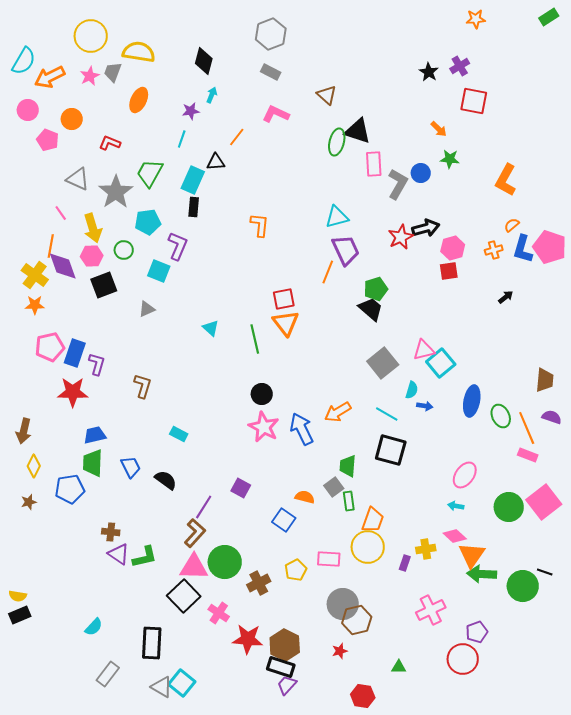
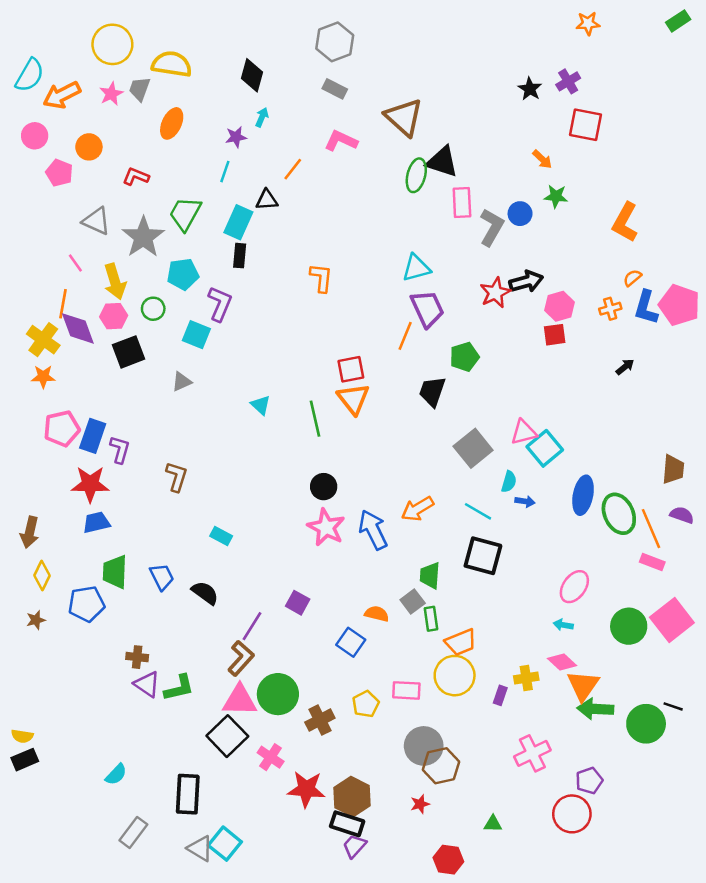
brown triangle: (327, 95) -> (404, 117), size x1.6
black trapezoid: (371, 309) -> (432, 391), moved, turned -112
green ellipse: (501, 416) -> (619, 514), size x1.4
blue trapezoid: (95, 435) -> (96, 522), moved
orange trapezoid: (373, 520) -> (461, 642), turned 48

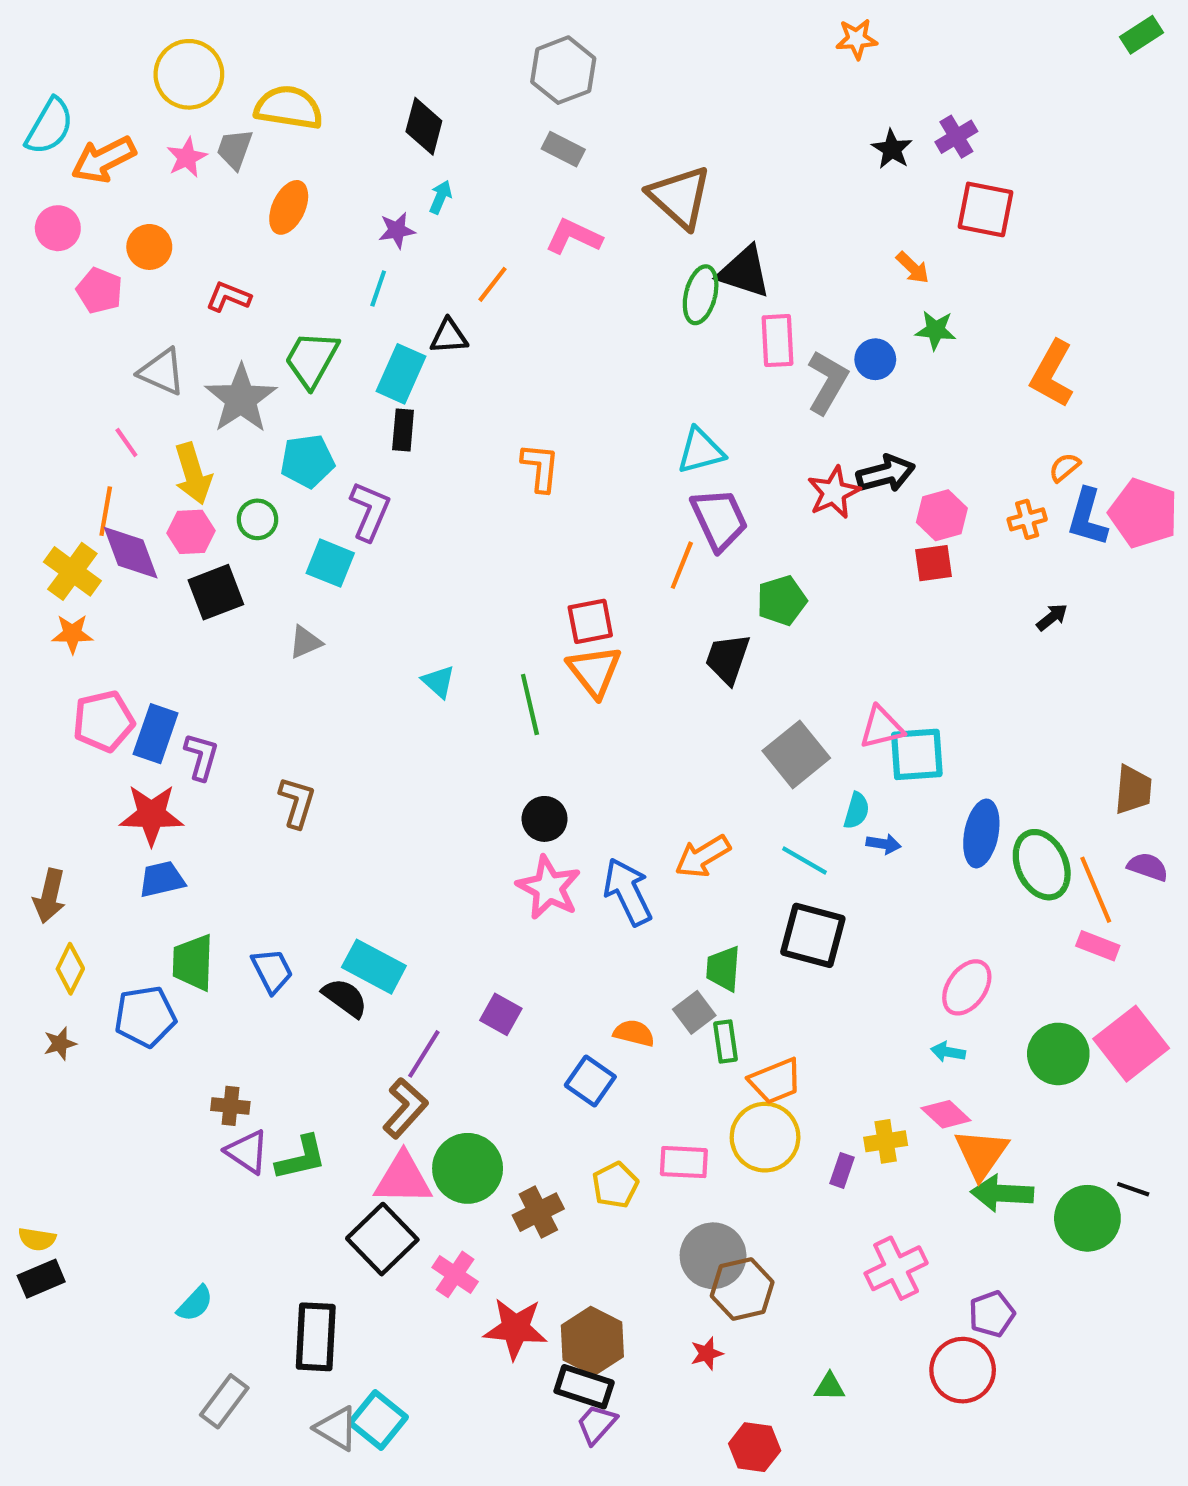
orange star: (588, 23) -> (857, 39), moved
cyan square: (545, 448) -> (917, 754), turned 36
cyan rectangle: (221, 536) -> (374, 967), moved, size x1.6

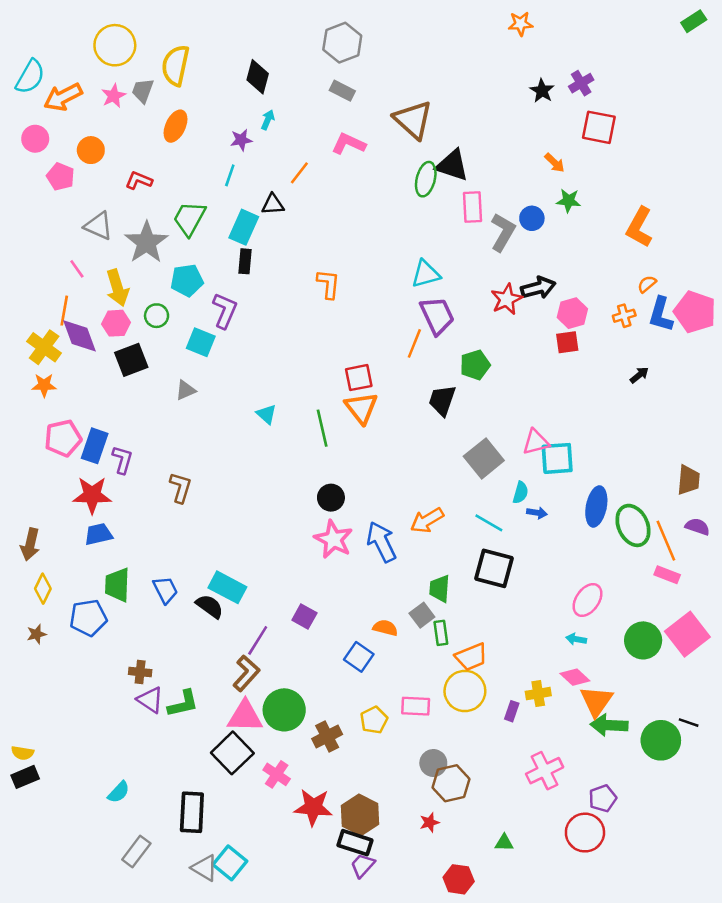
yellow semicircle: (289, 108) -> (175, 65), turned -87
gray circle: (713, 1256) -> (433, 763), size x0.7

